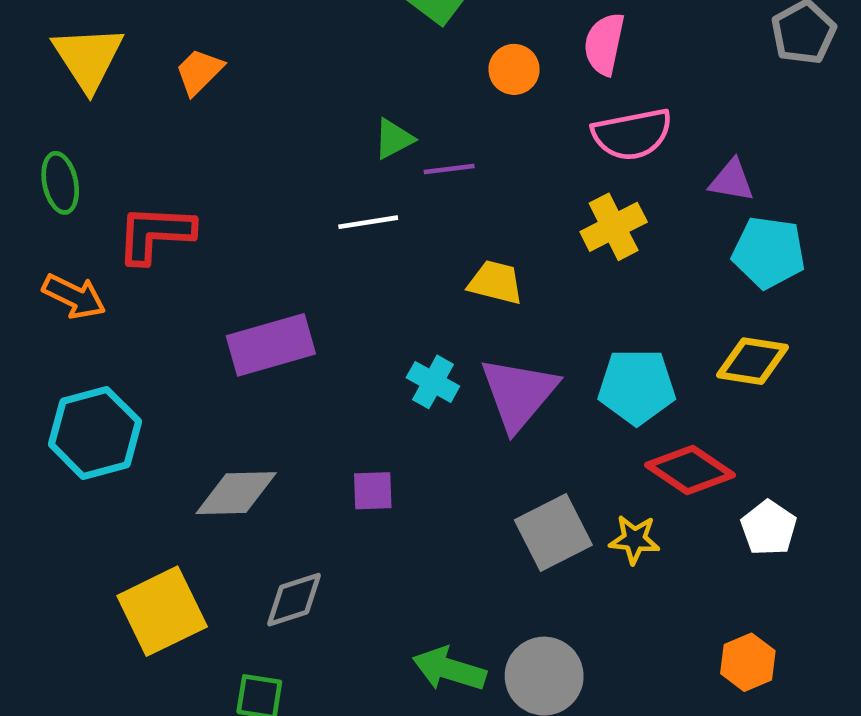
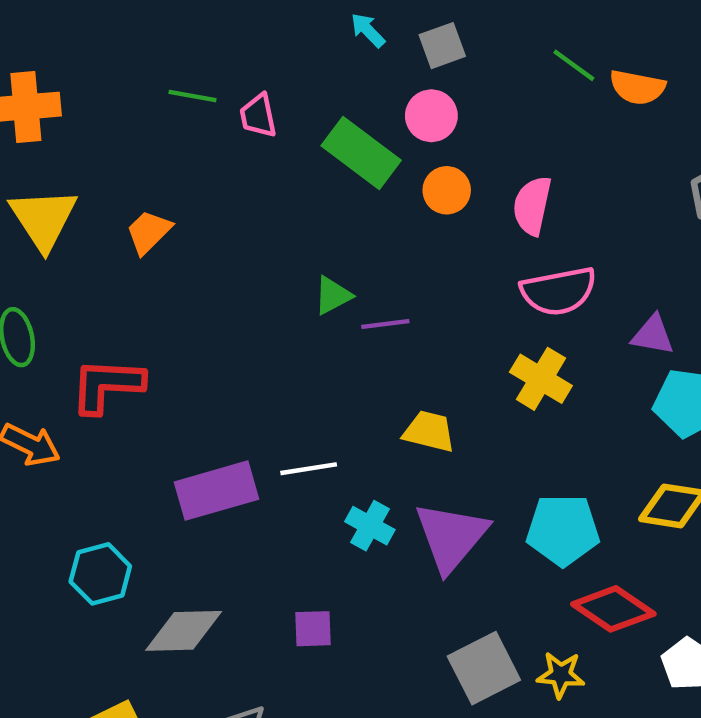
orange circle: (514, 69) -> (447, 190), moved
white line: (368, 222) -> (309, 469), moved
yellow cross: (614, 227) -> (541, 379), turned -32
cyan hexagon: (95, 433) -> (100, 574), moved, size x0.7

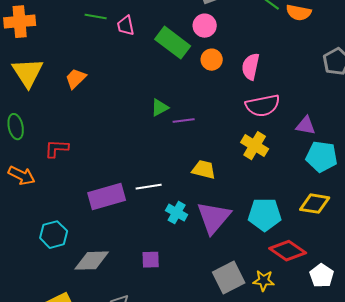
red L-shape: (107, 385) -> (57, 149), size x0.7

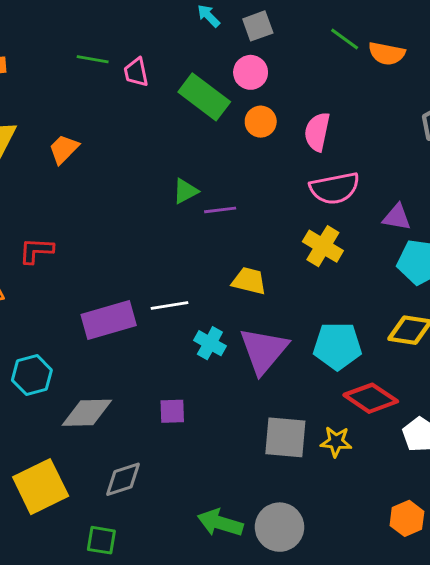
gray square: (229, 278) -> (285, 437), turned 32

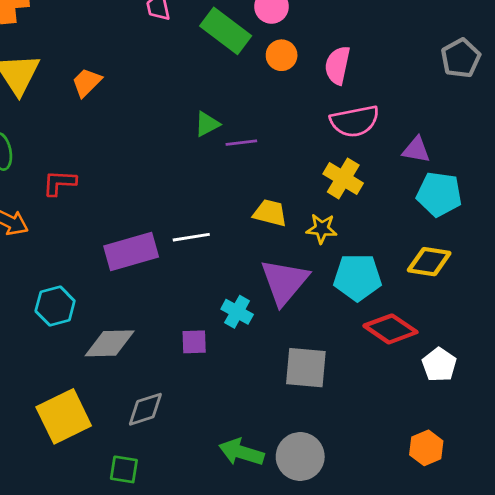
cyan cross: (210, 343) -> (237, 312), moved
yellow star: (336, 442) -> (322, 229), moved

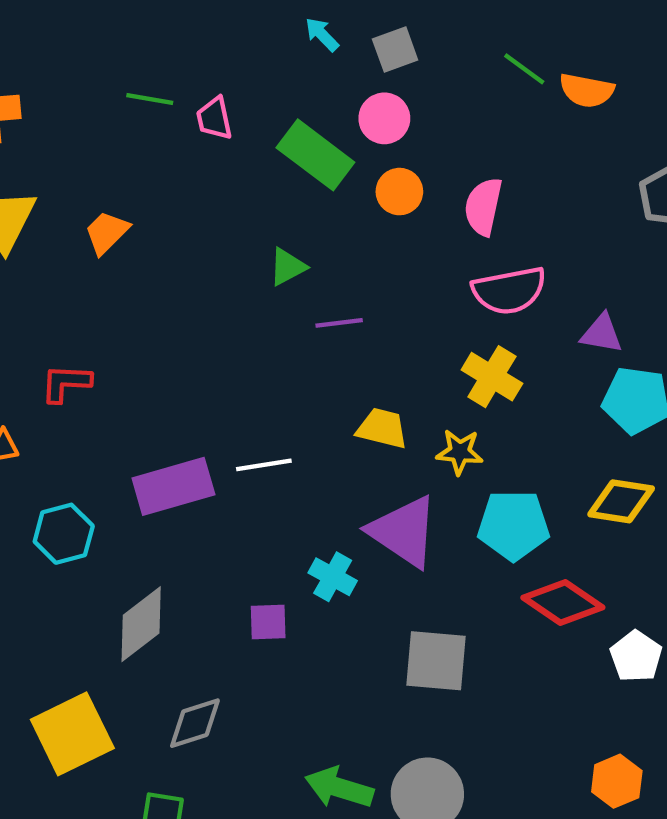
green triangle: (207, 124) -> (287, 267), moved
purple triangle: (284, 282) -> (404, 532), turned -36
cyan hexagon: (55, 306) -> (64, 534), moved
gray diamond: (110, 343) -> (141, 624), turned -36

